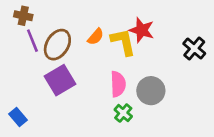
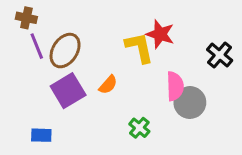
orange semicircle: (96, 37) -> (108, 85), moved
pink semicircle: (118, 84) -> (175, 86), moved
gray circle: (151, 91) -> (190, 103), moved
blue rectangle: (18, 117) -> (41, 135), moved, turned -48

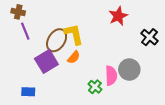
red star: (160, 34) -> (118, 16), moved, turned 30
yellow L-shape: (139, 48) -> (74, 34), moved
brown ellipse: (65, 51) -> (57, 40), moved
pink semicircle: (175, 86) -> (111, 76), moved

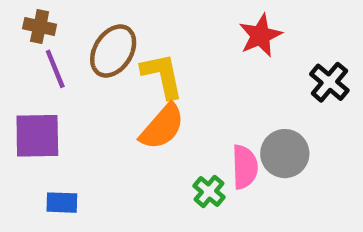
brown ellipse: (57, 40) -> (113, 51), moved
orange semicircle: (74, 57) -> (162, 127), size x1.6
purple square: (46, 61) -> (37, 136), moved, turned 30

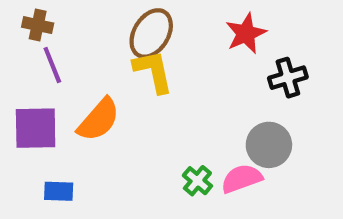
brown ellipse: (113, 51) -> (151, 33), moved
black cross: (329, 82) -> (288, 78), moved, turned 33
orange semicircle: (162, 127) -> (99, 120), moved
pink semicircle: (245, 167) -> (242, 179), moved, turned -108

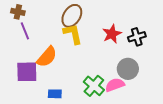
red star: (246, 33) -> (112, 34), moved
purple square: (36, 128) -> (27, 72), moved
green cross: (197, 181) -> (94, 86), size x1.5
blue rectangle: (59, 191) -> (55, 94), moved

